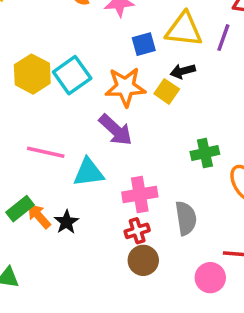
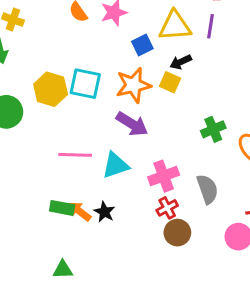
cyan square: (72, 75) -> (85, 84), turned -32
green rectangle: (20, 209) -> (62, 208), turned 60

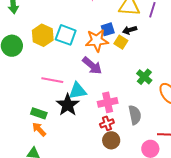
blue square: (142, 45) -> (108, 29), moved
green cross: (213, 129) -> (144, 77), turned -35
orange arrow: (80, 211) -> (39, 129), moved
black star: (104, 212) -> (68, 105), moved, size x1.6

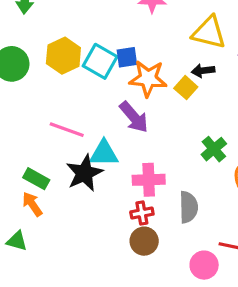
blue square: (108, 29) -> (127, 57), moved

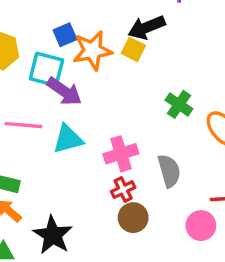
cyan square: (100, 61) -> (46, 69), moved
black arrow: (203, 71) -> (146, 27), size x1.5
purple arrow: (134, 117) -> (64, 91), moved
black star: (84, 173) -> (53, 235), moved

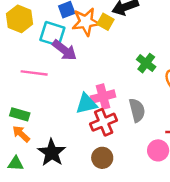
yellow square: (133, 49) -> (105, 22), moved
cyan triangle: (68, 139) -> (86, 104), moved
red cross: (123, 190) -> (104, 122), size x1.5
brown circle: (133, 218) -> (102, 158), moved

